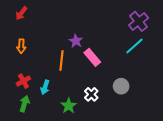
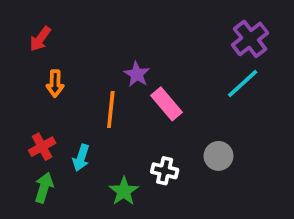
red arrow: (21, 13) -> (40, 39), moved
orange arrow: (21, 46) -> (55, 84), moved
white cross: (91, 94) -> (165, 171), turned -32

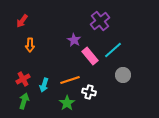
purple cross: (250, 39) -> (100, 21), moved
cyan line: (243, 84) -> (113, 50), moved
orange line: (111, 110) -> (70, 80), moved, turned 66
gray circle: (218, 156) -> (123, 75), moved

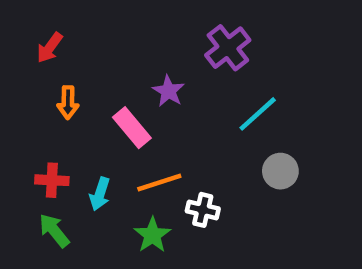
pink rectangle: (90, 56) -> (132, 128), moved
red cross: (23, 79) -> (52, 180), turned 32
green arrow: (24, 101) -> (54, 230), turned -56

